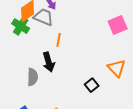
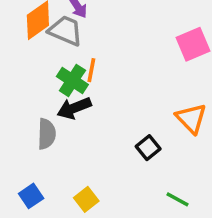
green cross: (21, 26) -> (72, 81), moved
black arrow: (49, 62) -> (74, 108), turned 84

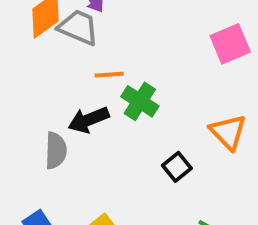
orange line: (91, 70) -> (109, 75), turned 75
green cross: (72, 81) -> (140, 101), moved

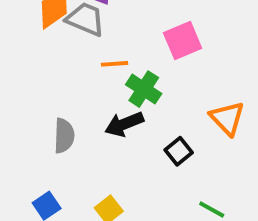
pink square: (230, 44) -> (183, 41), moved
black arrow: (89, 120) -> (124, 124), moved

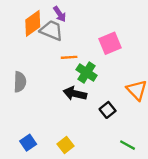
black arrow: (124, 124) -> (75, 94), turned 35
gray semicircle: (64, 136) -> (20, 82), moved

